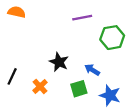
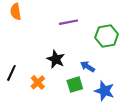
orange semicircle: (17, 12) -> (16, 12), turned -112
purple line: (82, 18) -> (69, 22), moved

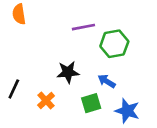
green hexagon: (107, 36) -> (114, 44), moved
black star: (56, 59) -> (68, 72), turned -30

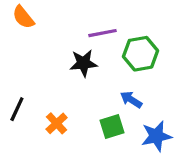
orange semicircle: (19, 14) -> (23, 17), turned -30
black star: (68, 72) -> (83, 63), moved
blue star: (127, 111) -> (156, 136), turned -30

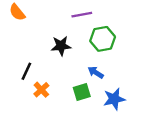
purple line: (103, 33) -> (82, 15), moved
black line: (17, 109) -> (26, 71), moved

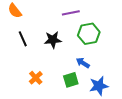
black line: (26, 71) -> (23, 39), moved, turned -49

